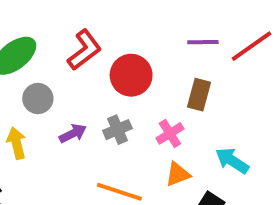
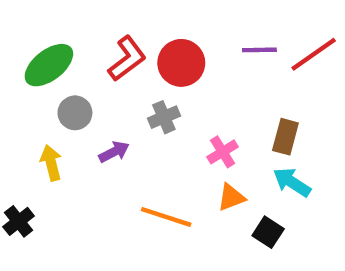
red circle: (131, 75) -> (181, 63), moved
brown rectangle: (199, 95) -> (285, 137), moved
gray cross: (117, 130) -> (164, 117), moved

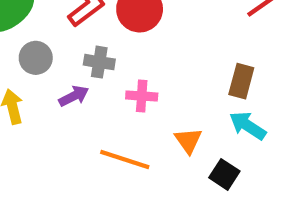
gray cross: (164, 117) -> (99, 62), moved, turned 32
pink cross: (223, 152) -> (142, 96), moved, turned 36
orange triangle: (231, 197) -> (188, 141), turned -44

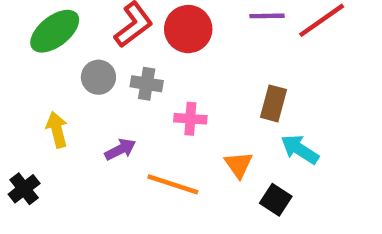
gray circle: (36, 58) -> (98, 77), moved
brown rectangle: (241, 81) -> (274, 103), moved
purple arrow: (74, 96) -> (120, 149), moved

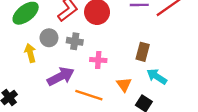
yellow arrow: (57, 130) -> (30, 53), moved
purple arrow: (120, 149) -> (61, 76), size x1.6

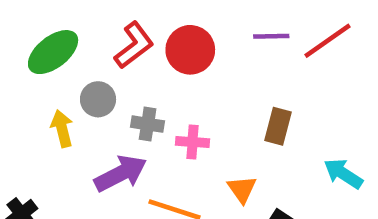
gray cross: (75, 41) -> (148, 124), moved
cyan arrow: (157, 76) -> (343, 174), moved

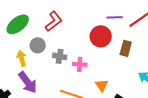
red circle: (190, 50) -> (101, 36), moved
brown rectangle: (278, 126) -> (126, 48), moved
purple arrow: (121, 174) -> (28, 82), moved, turned 80

